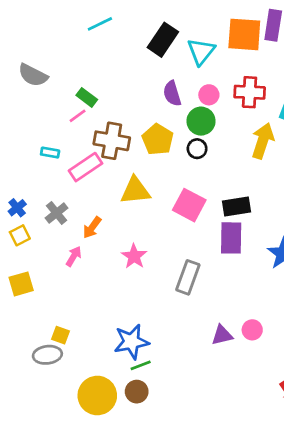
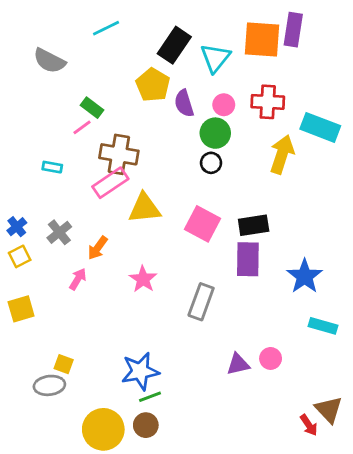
gray semicircle: (33, 75) -> (49, 61), moved
yellow pentagon: (158, 139) -> (153, 85), moved
pink rectangle: (85, 167) -> (110, 183), moved

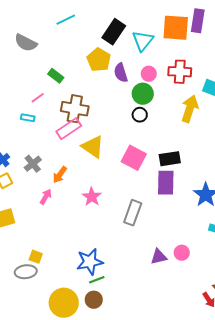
pink line: (82, 127) -> (38, 98), moved
yellow triangle: (144, 208) -> (93, 147), turned 40

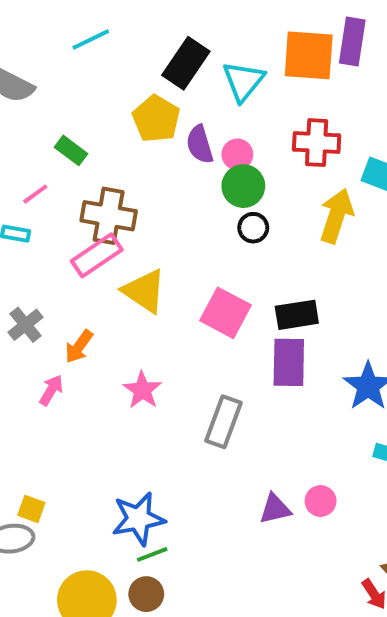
pink circle: (149, 74) -> (237, 154), moved
black circle: (140, 115) -> (253, 228), moved

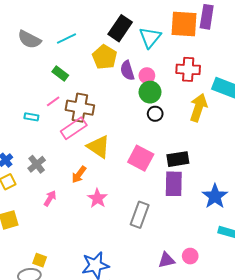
cyan line: (91, 40) -> (66, 38), moved
pink line: (35, 194) -> (53, 101), moved
orange arrow: (79, 347) -> (79, 175), moved

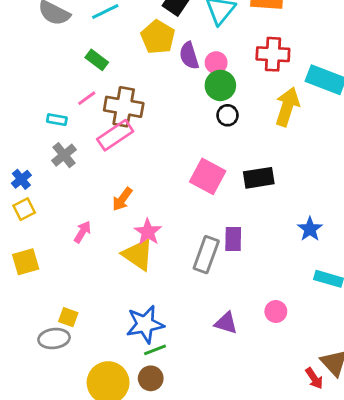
yellow triangle: (98, 147) -> (138, 255), moved
gray cross: (37, 164) -> (64, 155), moved
purple rectangle: (174, 184) -> (233, 239), moved, size x0.7
blue star: (215, 196) -> (310, 229), size x0.7
purple triangle: (166, 260) -> (226, 323), moved, turned 30

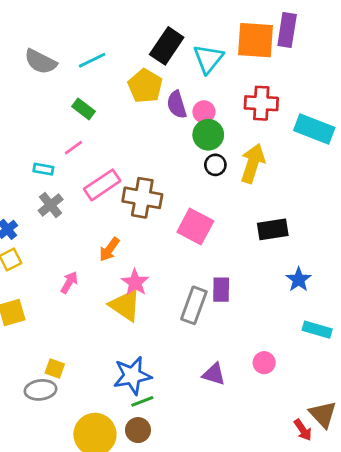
brown cross: (124, 107) -> (142, 198), moved
yellow arrow: (287, 107) -> (253, 163), moved
black rectangle: (259, 178) -> (273, 229), moved

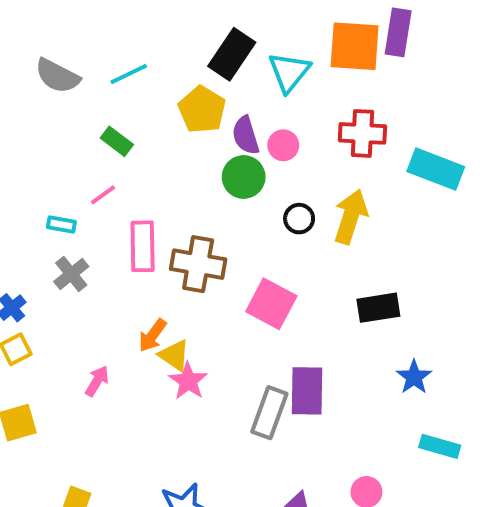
green circle: (208, 135) -> (244, 177), moved
pink rectangle: (102, 185) -> (143, 246), turned -57
purple rectangle: (221, 290) -> (307, 391), size x1.4
yellow triangle: (125, 305) -> (174, 355), moved, size x0.7

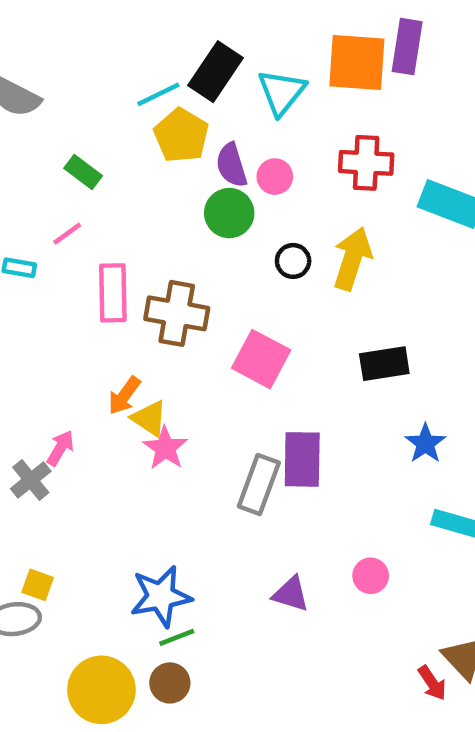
cyan line: (129, 74) -> (158, 94), moved
gray cross: (71, 274) -> (31, 480), moved

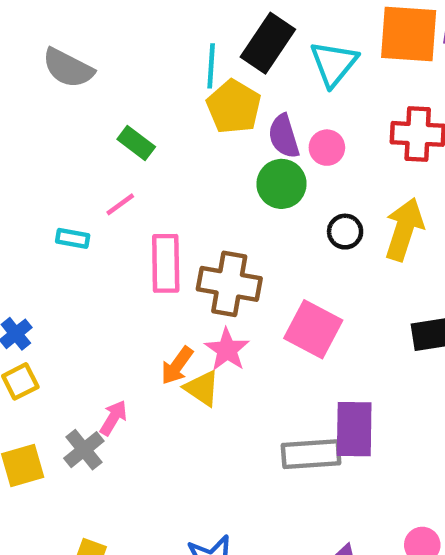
cyan line: (158, 94) -> (211, 66), turned -60
pink star: (165, 448) -> (227, 350), moved
gray rectangle: (259, 485) -> (311, 454), turned 66

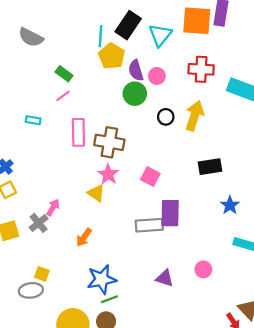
pink line: (120, 204) -> (63, 96), moved
pink square: (313, 329) -> (150, 177), moved, size x0.7
orange arrow: (177, 366) -> (84, 237), moved

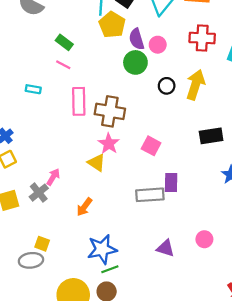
pink line: (63, 96) -> (63, 65), turned 64
purple rectangle: (170, 213) -> (171, 183), size x0.7

